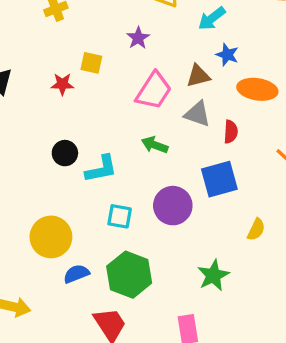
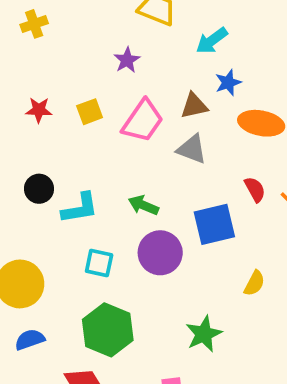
blue star: (227, 55) -> (228, 83), turned 30
yellow square: (91, 63) -> (90, 112), moved, turned -35
red semicircle: (231, 132) -> (255, 189), moved, turned -35
green arrow: (155, 145) -> (143, 205), moved
blue semicircle: (76, 274) -> (30, 340), moved

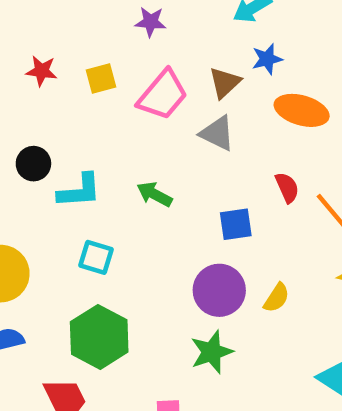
purple star: (127, 60) -> (151, 22), turned 30
brown triangle: (194, 106) -> (225, 83), turned -36
blue square: (214, 224) -> (236, 224), size x0.7
purple circle: (160, 253) -> (219, 290), moved

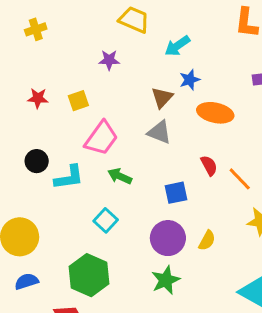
pink trapezoid: (163, 95) -> (101, 138), moved
cyan square: (96, 257) -> (106, 220), moved, turned 30

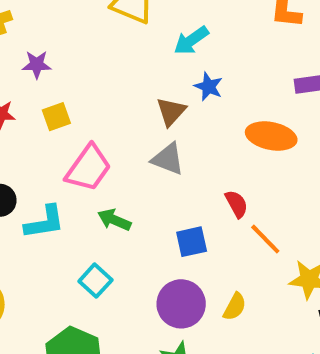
purple star: (109, 60) -> (37, 65), moved
blue star: (190, 80) -> (209, 87), turned -30
orange ellipse: (215, 113) -> (271, 136), moved
orange line: (240, 179) -> (265, 239), moved

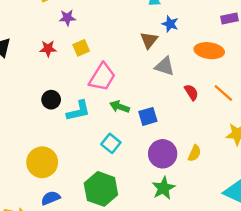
gray triangle: (168, 159) -> (165, 66), moved
orange line: (265, 239) -> (223, 93), moved
blue square: (192, 242) -> (148, 116), moved

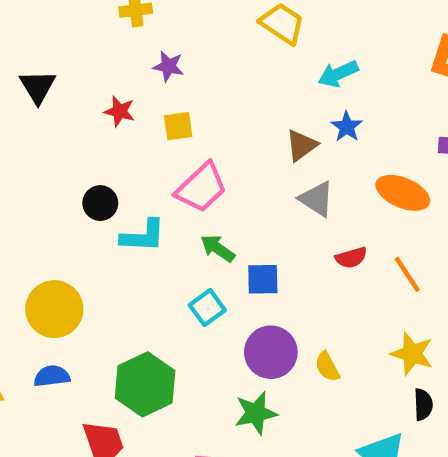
red semicircle: (191, 92) -> (351, 258), turned 91
cyan square: (111, 143) -> (207, 308), moved
yellow semicircle: (194, 153) -> (327, 367), turned 112

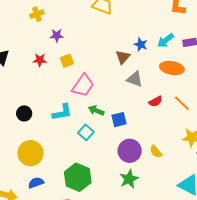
cyan arrow: (338, 74) -> (166, 40), moved
black circle: (100, 203) -> (24, 113), moved
cyan square: (207, 308) -> (86, 132), moved

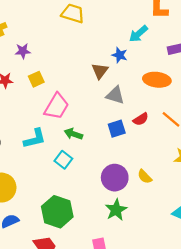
cyan arrow: (166, 40) -> (138, 34), moved
blue square: (119, 120) -> (117, 129), moved

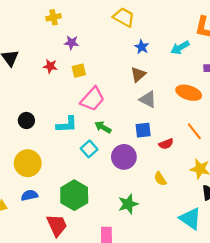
blue star: (120, 55) -> (142, 47), moved
red semicircle: (141, 119) -> (166, 144), moved
purple circle: (115, 178) -> (124, 157), moved

